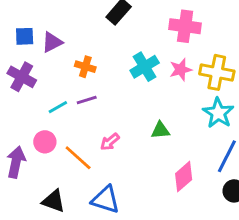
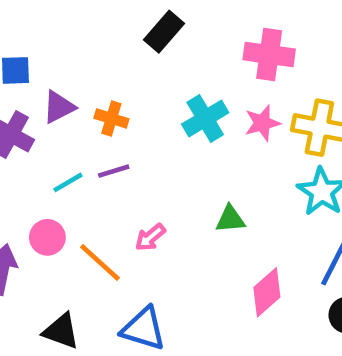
purple triangle: (52, 42) -> (59, 107), moved

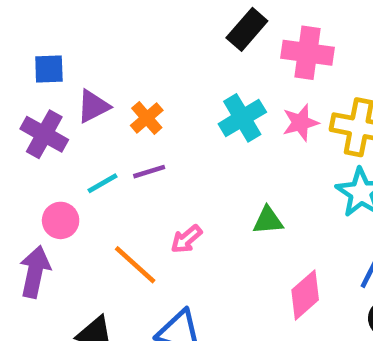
black rectangle: (164, 32) -> (247, 29), moved
orange cross: (111, 118) -> (147, 118), turned 32
pink circle: (47, 237) -> (61, 220), moved

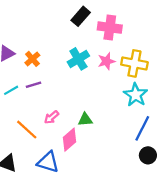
green triangle: (268, 220) -> (85, 119), moved
pink diamond: (305, 295) -> (69, 140), moved

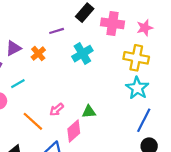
pink star: (106, 61) -> (145, 28), moved
purple line: (34, 85) -> (57, 31), moved

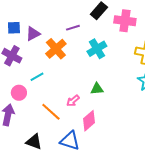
purple triangle: (14, 48) -> (33, 34), moved
orange cross: (38, 54) -> (56, 49), size x1.5
green triangle: (89, 112) -> (97, 89), moved

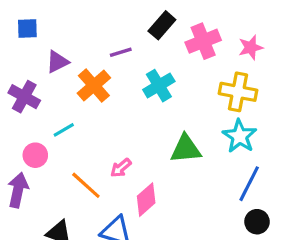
pink cross: (125, 21) -> (203, 41), turned -30
blue square: (14, 28) -> (27, 28), moved
green triangle: (97, 89) -> (186, 149), moved, size x1.5

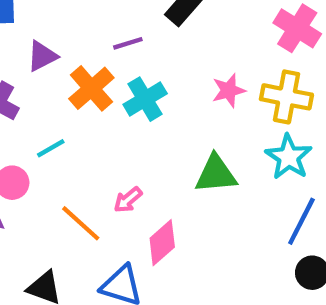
pink cross: (203, 41) -> (297, 28), moved, turned -36
pink star: (251, 48) -> (229, 90), moved
cyan cross: (159, 86) -> (145, 99), moved

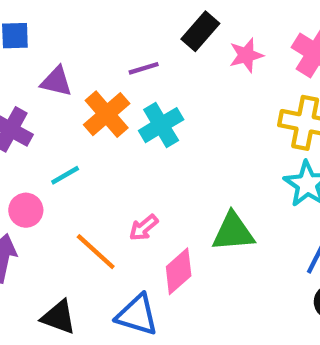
purple triangle: (42, 56) -> (56, 81), turned 40
pink star: (229, 90) -> (246, 55), moved
green triangle: (216, 174) -> (233, 232), moved

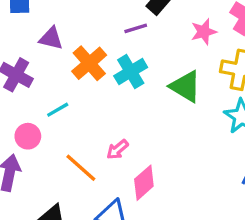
pink star: (246, 55) -> (204, 32), moved
purple line: (144, 68) -> (136, 28), moved
green triangle: (233, 232) -> (185, 86), moved, turned 36

